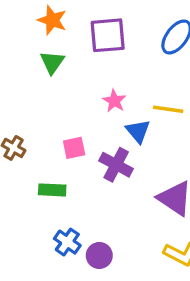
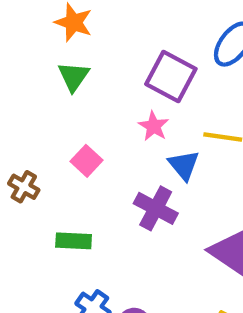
purple square: (108, 35) -> (171, 76), moved, turned 33
pink square: (74, 148) -> (87, 161), moved, turned -35

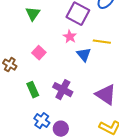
purple cross: (156, 208) -> (63, 90), moved
green rectangle: (74, 241) -> (33, 90), turned 63

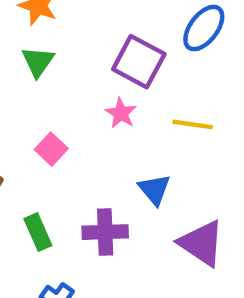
blue triangle: (84, 55) -> (154, 189), moved
purple cross: (63, 90) -> (105, 232), turned -30

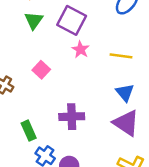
purple square: (139, 62) -> (72, 20), moved
blue triangle: (154, 189) -> (125, 93), moved
green rectangle: (38, 232) -> (29, 131), moved

